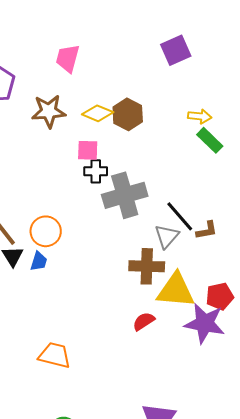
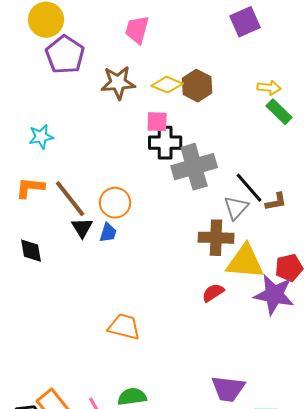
black cross: (96, 171) -> (165, 143), size x1.4

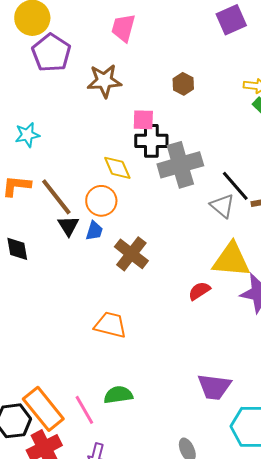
yellow diamond: (167, 85) -> (117, 168), moved, turned 44
brown hexagon: (197, 86) -> (183, 84), size x0.7
gray triangle: (236, 208) -> (222, 206), turned -32
brown cross: (216, 238) -> (131, 254), moved, turned 36

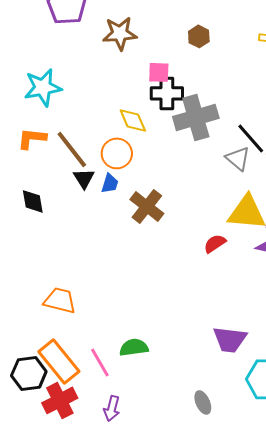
cyan star: (27, 135) -> (43, 87), size x1.5
orange trapezoid: (110, 325) -> (60, 300), moved

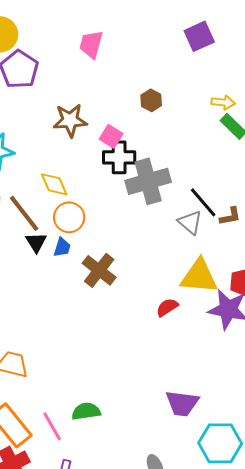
brown star: (120, 33) -> (70, 120), moved
pink square: (159, 72) -> (111, 136), turned 30
yellow diamond: (133, 120) -> (54, 184), moved

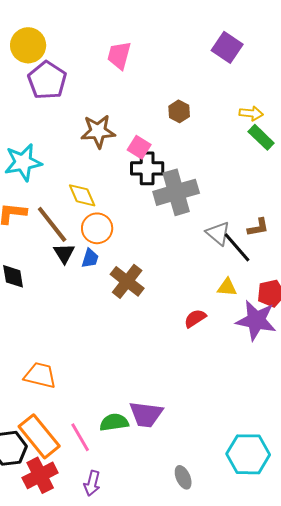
purple square: (199, 36) -> (227, 47), turned -32
black line: (203, 202) -> (237, 247), moved
yellow triangle: (199, 276) -> (227, 287), size x0.5
purple trapezoid: (182, 403) -> (146, 414), moved

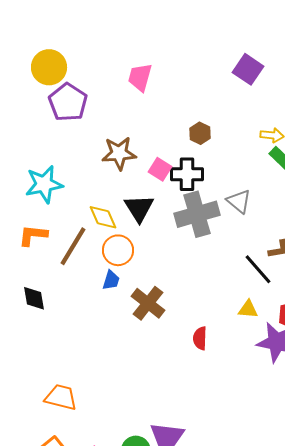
black cross: (147, 168) -> (187, 174), moved
brown line: (52, 224) -> (73, 246), turned 69
gray triangle: (218, 233) -> (239, 201), moved
black triangle: (64, 253) -> (139, 208), moved, size x1.4
red semicircle: (195, 318) -> (200, 338), moved, turned -55

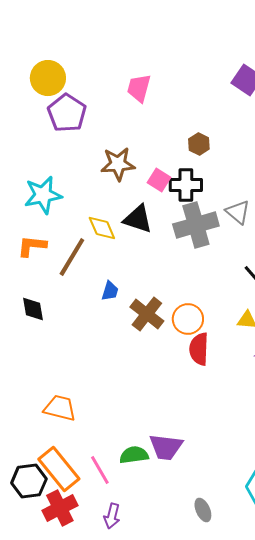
black triangle: (139, 208) -> (138, 219), turned -40
orange circle: (118, 250) -> (188, 319), moved
red semicircle: (200, 338) -> (199, 349), size x1.4

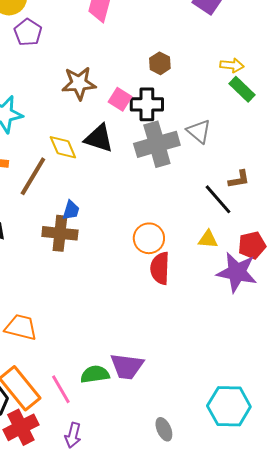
purple pentagon: (67, 113) -> (28, 32), size x0.7
brown cross: (147, 314) -> (60, 233), moved, turned -32

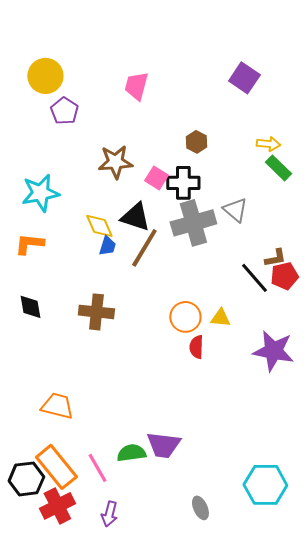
brown line: (33, 176) -> (144, 248), moved
blue trapezoid: (71, 210) -> (107, 246), moved
yellow triangle: (208, 239) -> (220, 318), moved
red pentagon: (252, 245) -> (284, 276), moved
red semicircle: (160, 268) -> (196, 347), size x0.7

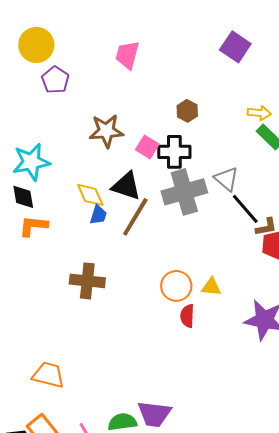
orange L-shape: (29, 244) -> (33, 226), moved
black line: (254, 278) -> (245, 209), moved
black diamond: (30, 307) -> (23, 197), moved

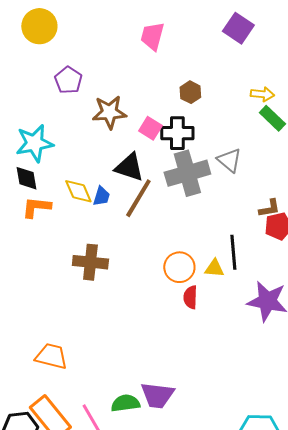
pink trapezoid: (127, 55) -> (152, 36), moved
purple pentagon: (55, 80) -> (68, 80), moved
yellow diamond: (90, 195) -> (78, 191), moved
black line: (245, 209) -> (233, 252), moved, turned 36

